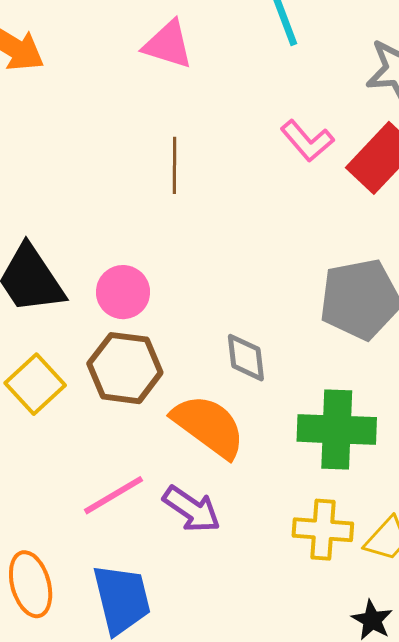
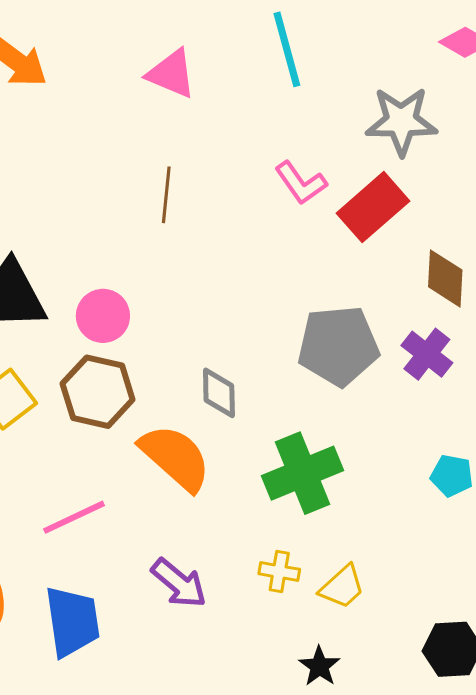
green cross: (337, 429) -> (303, 473), turned -30
purple arrow: (192, 509) -> (179, 583), moved
yellow cross: (323, 530) -> (279, 572), size x0.7

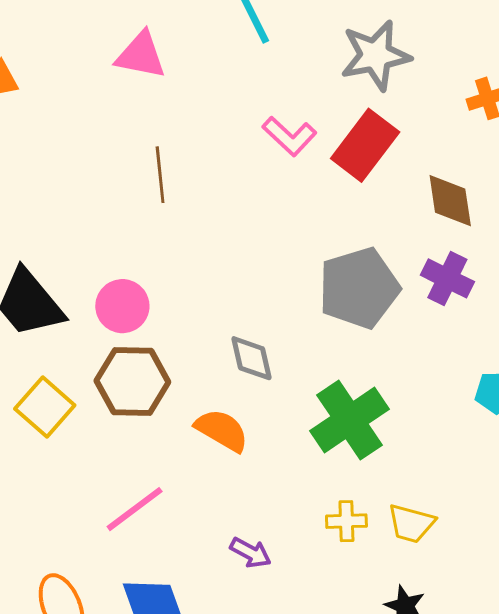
orange semicircle: (175, 457) -> (222, 430), size x0.7
purple arrow: (179, 583) -> (251, 553), size x0.7
yellow trapezoid: (342, 587) -> (411, 523), turned 69

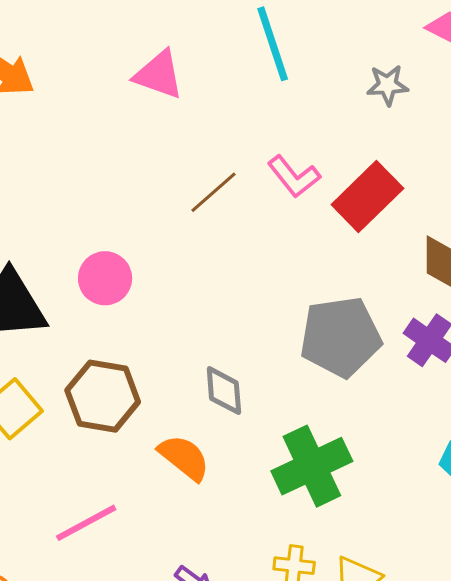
gray star: (376, 55) -> (388, 85), moved, size x0.6
brown line: (160, 175) -> (213, 192), moved, turned 46
pink circle: (122, 306) -> (105, 278), moved

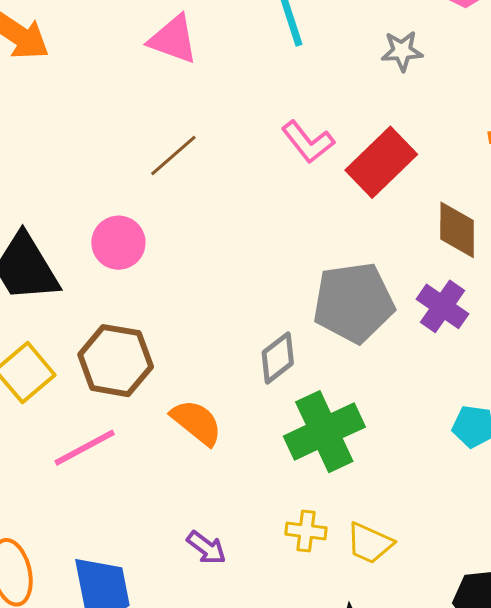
brown line: (213, 192) -> (173, 155), moved
gray diamond: (224, 391) -> (278, 358), moved, turned 56
pink line: (86, 523) -> (85, 448), moved

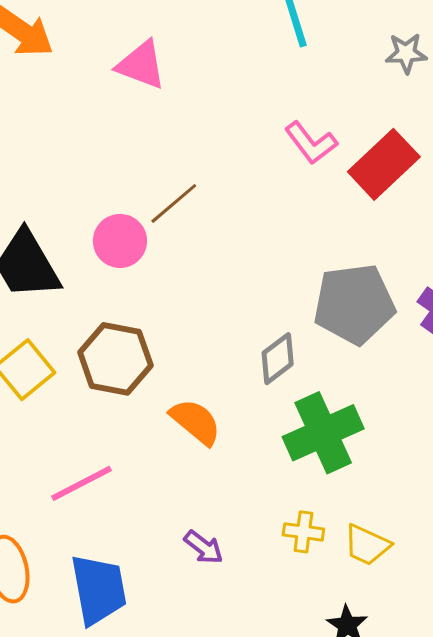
pink triangle: (173, 39) -> (141, 65), moved
brown line: (173, 155) -> (174, 203), moved
pink line: (85, 448) -> (82, 483), moved

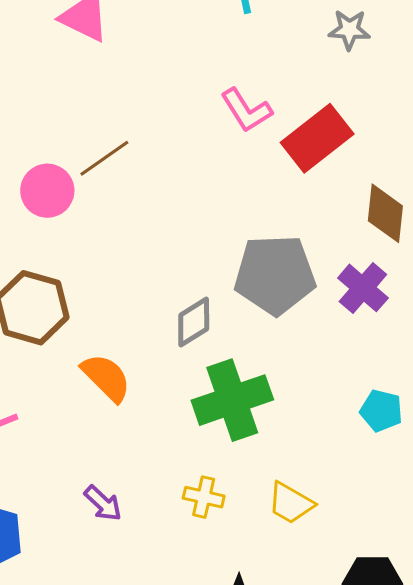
yellow trapezoid: (367, 545) -> (291, 503), moved

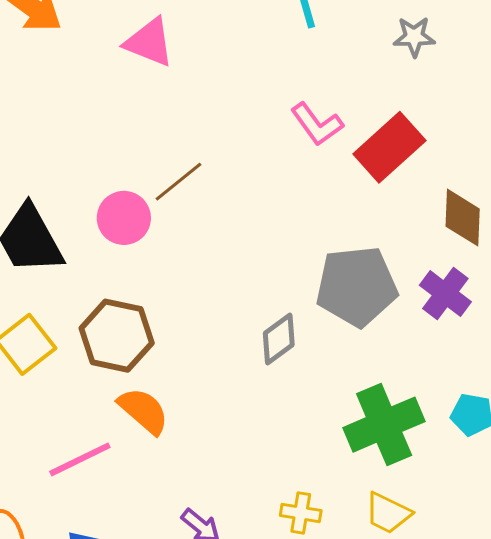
orange semicircle: (106, 378) -> (143, 411), moved
green cross: (232, 400) -> (384, 425), moved

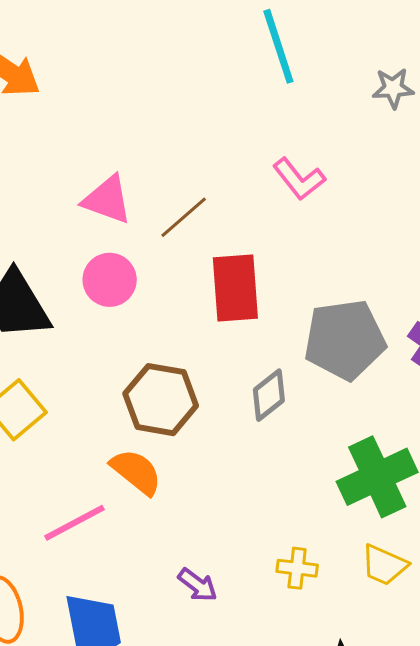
pink triangle: (149, 42) -> (107, 200), moved
red rectangle: (389, 147) -> (235, 288), moved, turned -50
brown line: (179, 182) -> (184, 217), moved
brown hexagon: (117, 336) -> (161, 400), moved

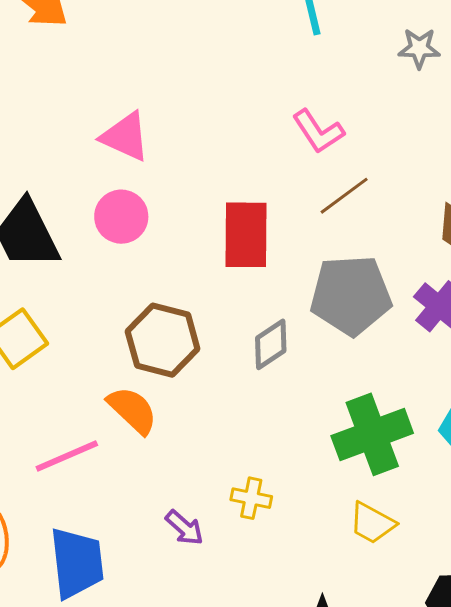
brown line: (184, 217) -> (344, 196), moved
yellow cross: (297, 568) -> (251, 498), moved

